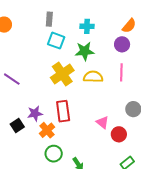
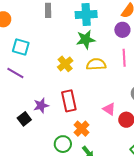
cyan cross: (87, 26) -> (86, 15), size x1.5
cyan square: (56, 41) -> (21, 47), moved
yellow cross: (62, 74) -> (65, 64), size x0.7
orange cross: (47, 130) -> (82, 129), moved

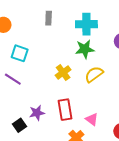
yellow semicircle: (96, 64) -> (94, 74), turned -36
pink triangle: (109, 109) -> (92, 119), moved

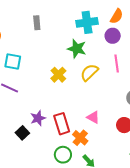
cyan cross: (86, 24) -> (87, 22), moved
green star: (85, 49) -> (77, 49), turned 30
red rectangle: (65, 110) -> (62, 124), moved

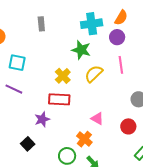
red rectangle: (62, 124) -> (59, 99), moved, turned -70
black square: (22, 133) -> (28, 144), moved

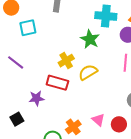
cyan square: (17, 63) -> (28, 28), moved, turned -36
yellow semicircle: (94, 74) -> (88, 72), moved
pink triangle: (97, 119) -> (98, 120), moved

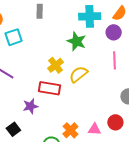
pink triangle: (98, 120) -> (94, 129), moved, turned -32

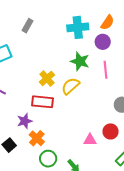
gray rectangle: (40, 11) -> (27, 26), turned 32
green star: (77, 41) -> (80, 61), moved
orange cross: (70, 130) -> (37, 138), moved

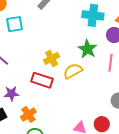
purple star: (25, 121) -> (11, 94), moved

